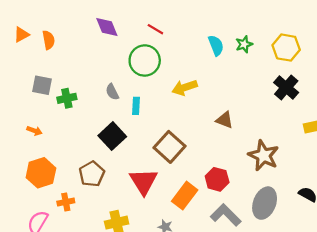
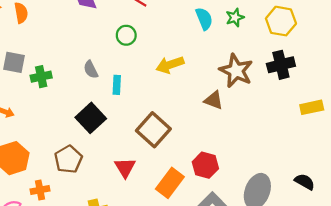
green circle: (145, 60) -> (126, 35), size x0.6
black cross: (286, 87) -> (281, 65), turned 35
brown star: (263, 156) -> (236, 71), moved
red triangle: (144, 181) -> (125, 168), size x0.7

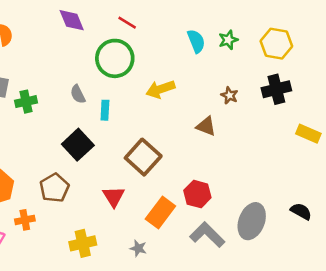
green circle: (126, 35) -> (115, 58), size x1.8
brown star: (236, 71) -> (229, 95), size x0.5
yellow rectangle: (312, 107) -> (308, 134), turned 35

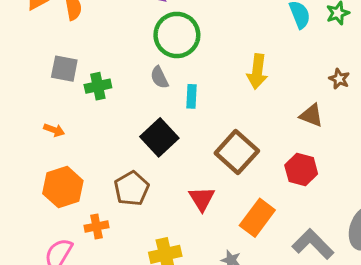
green circle: (115, 58) -> (177, 35), moved
yellow arrow: (160, 89) -> (257, 72), turned -64
red hexagon: (197, 194) -> (301, 169), moved

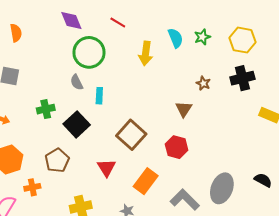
yellow arrow: (257, 72) -> (146, 53), moved
green cross: (98, 86) -> (46, 109), moved
brown triangle: (311, 115) -> (184, 109), turned 42

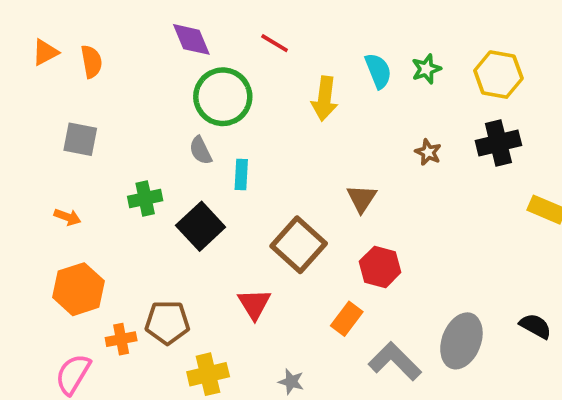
brown triangle: (184, 109) -> (362, 199), moved
brown pentagon: (57, 161) -> (167, 322), moved, turned 30
orange rectangle: (146, 181) -> (347, 319), moved, size x0.7

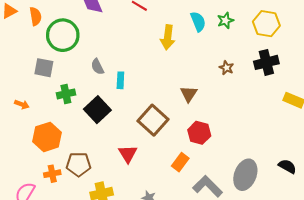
green circle: (223, 97) -> (63, 35), moved
gray square: (80, 139) -> (44, 68), moved
orange hexagon: (79, 289) -> (47, 137), moved

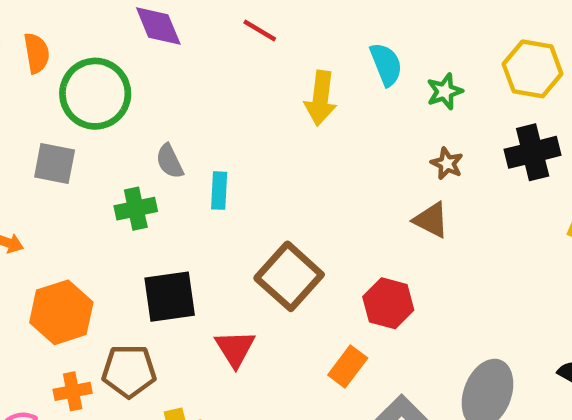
green star: (225, 20) -> (445, 91), moved
green cross: (66, 94) -> (136, 209), moved
brown triangle: (189, 94) -> (431, 220), moved, turned -36
black square: (97, 110) -> (170, 297), moved, turned 35

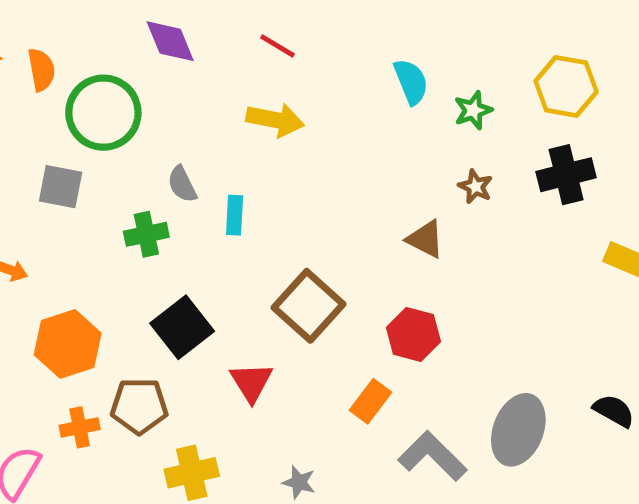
yellow arrow: (321, 98) -> (275, 120), moved, turned -86
brown triangle: (431, 220) -> (425, 239), moved
black square: (170, 297) -> (182, 327), turned -30

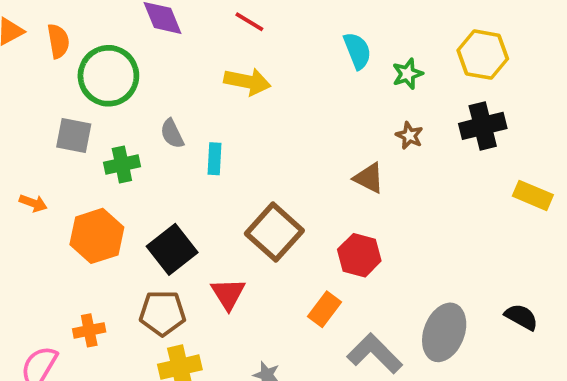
green cross: (146, 234) -> (122, 165), moved
orange hexagon: (68, 344) -> (97, 236), moved
brown pentagon: (139, 406) -> (162, 313), moved

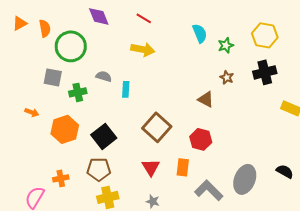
gray semicircle: (172, 134) -> (104, 76), turned 133
red triangle: (228, 294) -> (151, 167), moved
orange rectangle: (325, 309) -> (183, 167), turned -30

